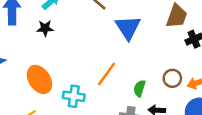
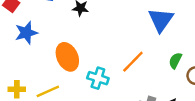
green semicircle: (140, 88) -> (175, 61), moved

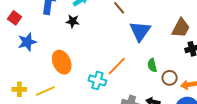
green semicircle: (175, 61) -> (152, 65), turned -40
cyan cross: (98, 78) -> (97, 80), moved

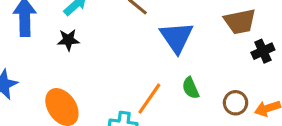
brown trapezoid: (181, 28) -> (240, 21), turned 60
green semicircle: (152, 65) -> (191, 88), moved

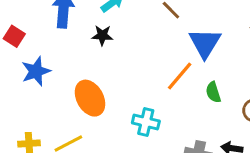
orange line: (149, 99) -> (180, 76), moved

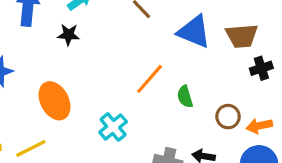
blue triangle: (205, 43) -> (194, 32), moved, turned -40
cyan cross: (146, 122) -> (113, 127), turned 36

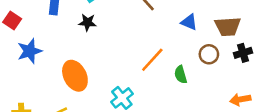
blue triangle: (194, 32) -> (189, 22), size x0.6
brown circle: (228, 117) -> (209, 54), moved

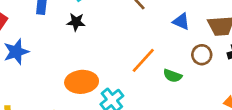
green semicircle: (181, 75) -> (172, 76), turned -54
orange ellipse: (75, 76) -> (82, 82), moved, turned -68

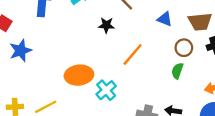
black star: (76, 22) -> (106, 25), moved
green semicircle: (172, 76) -> (177, 71), moved, turned 91

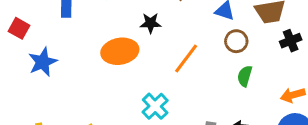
brown circle: (184, 48) -> (236, 41), moved
orange ellipse: (79, 75) -> (120, 51), moved

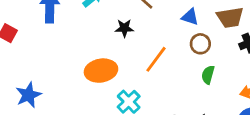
orange ellipse: (120, 51) -> (101, 71), moved
blue star: (43, 62) -> (28, 95), moved

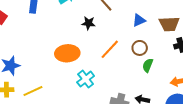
blue triangle: (190, 17) -> (139, 20), turned -48
brown circle: (200, 44) -> (140, 48), moved

